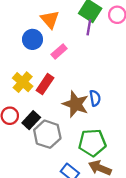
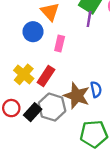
pink rectangle: (59, 52) -> (60, 43), turned -35
gray hexagon: (47, 134) -> (52, 107), moved

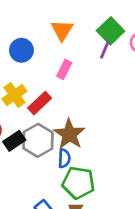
blue circle: (33, 32) -> (21, 50), moved
blue semicircle: (96, 89) -> (64, 158), moved

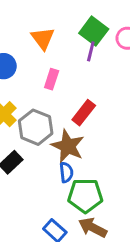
red rectangle: (40, 103) -> (84, 113), moved
gray hexagon: (38, 140) -> (36, 127), moved

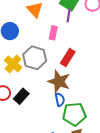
pink rectangle: (52, 79) -> (53, 33), moved
gray hexagon: (36, 127) -> (35, 58), moved

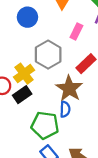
yellow cross: (13, 64) -> (24, 74), moved
green pentagon: (74, 114) -> (45, 125), moved

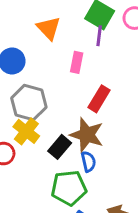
gray hexagon: (48, 55) -> (29, 103), moved
black rectangle: (22, 95) -> (60, 147), moved

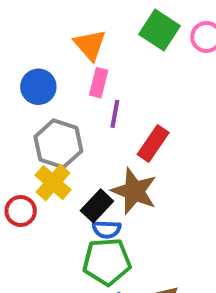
purple line: (99, 36) -> (115, 114), moved
pink rectangle: (77, 62) -> (99, 83), moved
blue semicircle: (88, 162) -> (107, 229), moved, turned 102

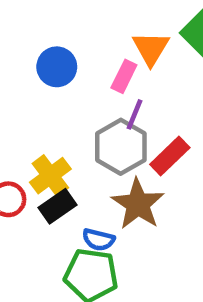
orange triangle: (90, 45) -> (151, 48), moved
gray hexagon: (58, 144) -> (121, 147), moved
black rectangle: (97, 206) -> (57, 206), moved

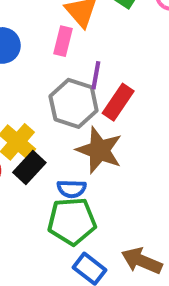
purple line: (135, 114) -> (96, 75), moved

